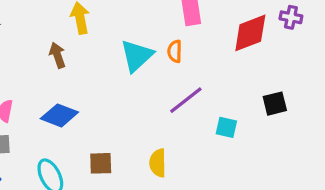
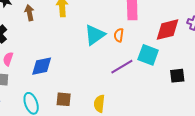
brown arrow: (57, 55) -> (29, 13), moved
blue diamond: (59, 115) -> (42, 66), turned -40
cyan square: (226, 127) -> (148, 55), moved, size x1.5

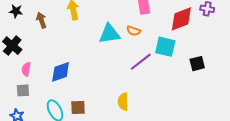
cyan triangle: (95, 35) -> (109, 34), turned 35
orange semicircle: (119, 35) -> (133, 31), turned -72
brown square: (64, 99) -> (78, 107), moved

